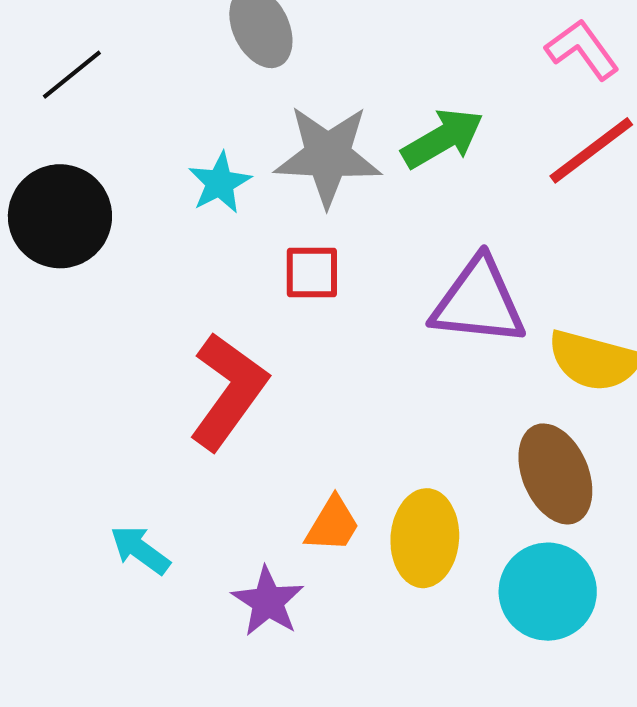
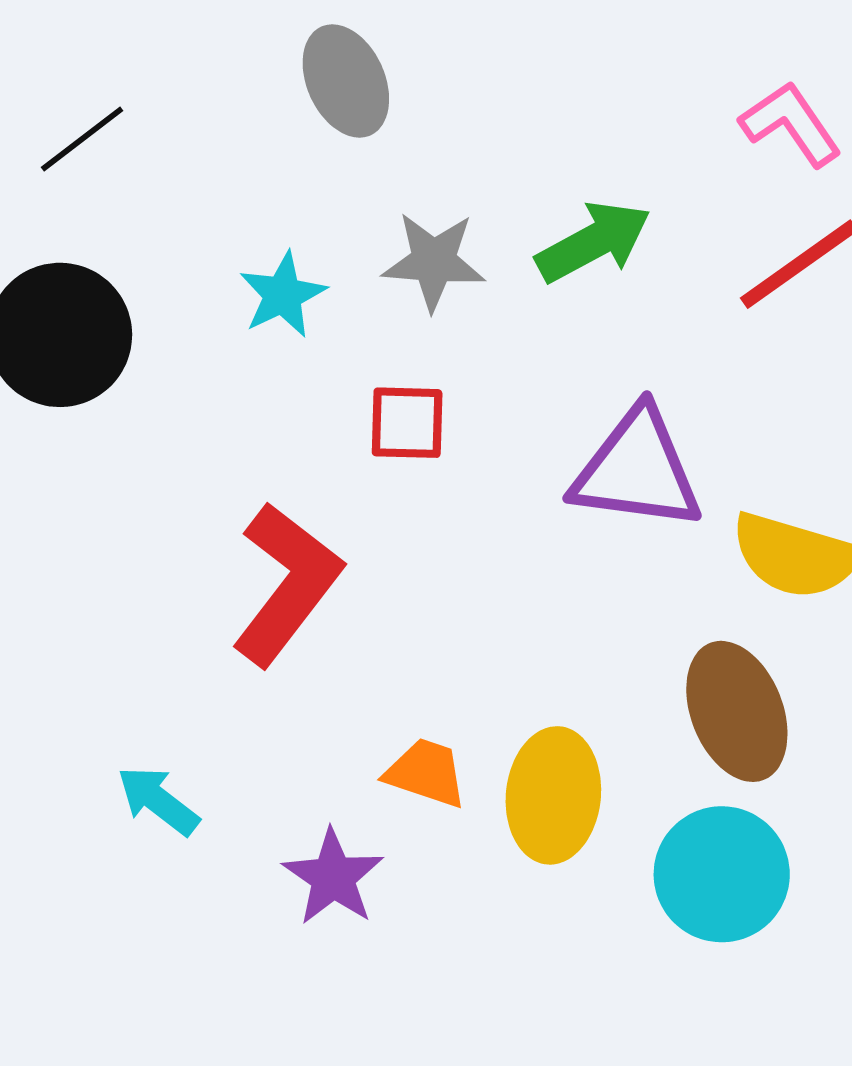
gray star: (328, 156) -> (434, 261), size x0.7
orange trapezoid: (333, 524) -> (426, 773), turned -104

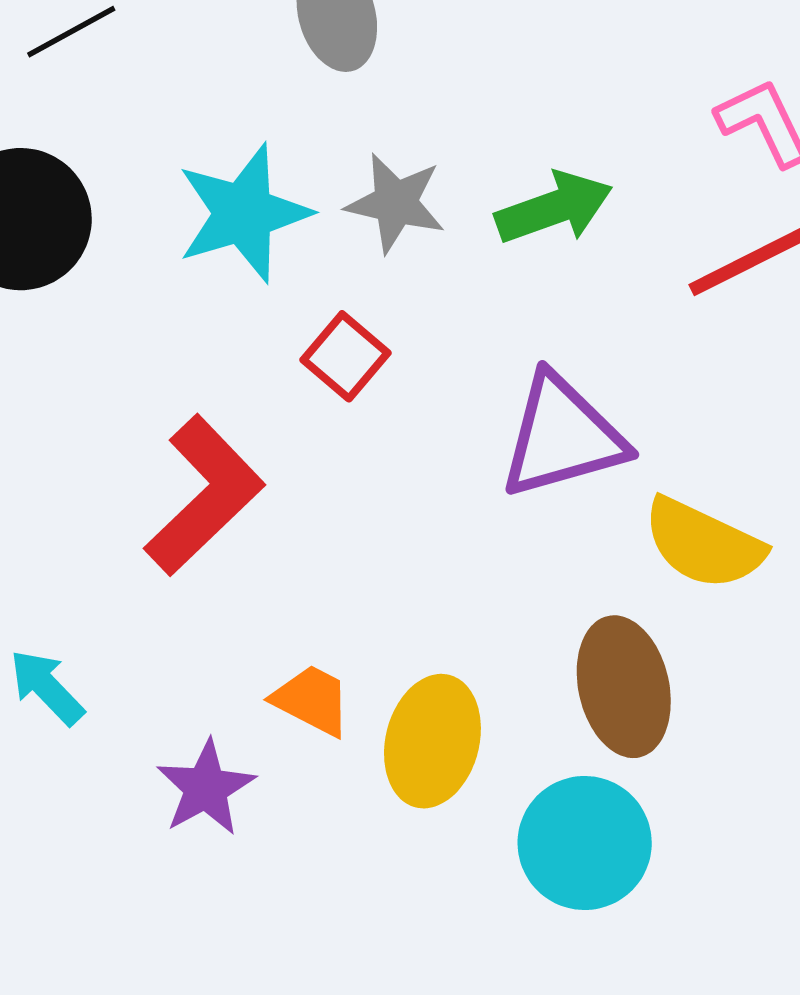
cyan star: (283, 295) -> (243, 213), size x1.6
red square: (407, 423) -> (345, 356), turned 30
purple triangle: (637, 470) -> (562, 436), turned -32

